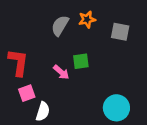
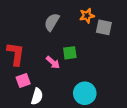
orange star: (87, 19) -> (87, 16), moved
cyan circle: (116, 108) -> (85, 93), moved

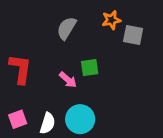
pink square: (23, 81) -> (18, 119), moved
cyan circle: (85, 93) -> (80, 119), moved

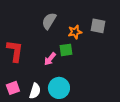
orange star: (111, 20) -> (75, 32), moved
pink arrow: (68, 80) -> (50, 59), turned 88

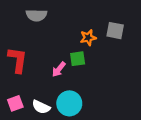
gray semicircle: (49, 21) -> (36, 15), moved, turned -120
white semicircle: (35, 91) -> (41, 107), turned 98

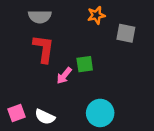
orange star: (88, 38) -> (96, 15), moved
red L-shape: (18, 60) -> (44, 49), moved
cyan circle: (69, 103) -> (100, 113), moved

